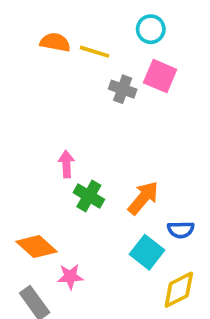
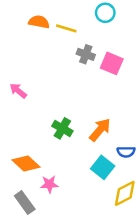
pink square: (160, 76) -> (112, 63), moved
pink arrow: (66, 164) -> (18, 91), moved, turned -48

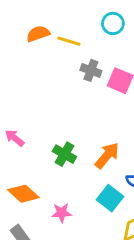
orange semicircle: (39, 22) -> (38, 34), turned -30
pink arrow: (18, 91) -> (15, 138), moved
pink star: (49, 184) -> (62, 213), moved

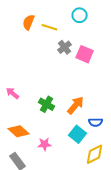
orange semicircle: (38, 34) -> (29, 22), turned -49
gray cross: (91, 70) -> (65, 47), turned 32

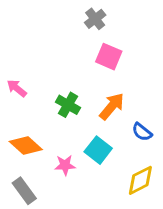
pink square: (85, 54) -> (109, 57), moved
blue semicircle: (96, 122) -> (142, 132), turned 40
cyan square: (78, 134) -> (98, 150), moved

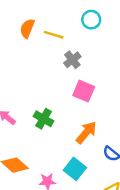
green cross: (68, 105) -> (44, 119), moved

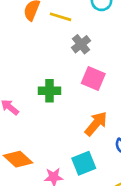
green cross: (44, 119) -> (49, 91), moved, turned -30
cyan square: (75, 169) -> (84, 163), turned 30

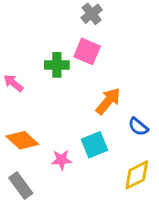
pink square: (93, 78) -> (87, 51), moved

